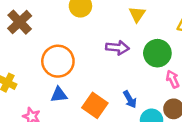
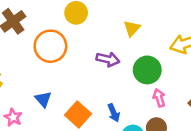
orange circle: (58, 61) -> (50, 46), moved
blue triangle: (59, 95) -> (43, 99), turned 48

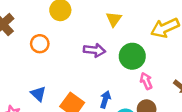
orange circle: (50, 46) -> (40, 44), size x0.6
blue arrow: (114, 113) -> (105, 99), turned -133

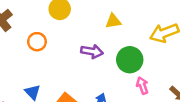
yellow triangle: (114, 19) -> (113, 21), turned 42

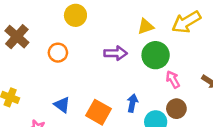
yellow triangle: (113, 21) -> (146, 26), moved

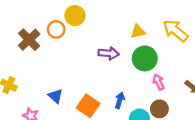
yellow arrow: (186, 22) -> (175, 31), turned 64
brown cross: (17, 37) -> (29, 40), moved
orange circle: (58, 53) -> (56, 29), moved

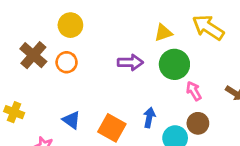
yellow circle: (75, 16) -> (70, 25), moved
orange circle: (56, 29) -> (67, 62), moved

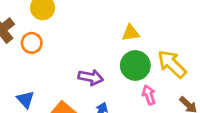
yellow arrow: (208, 27) -> (172, 64), moved
purple arrow: (130, 62) -> (91, 77), moved

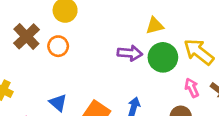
purple arrow: (91, 77) -> (130, 53), moved
pink arrow: (149, 95) -> (192, 88), moved

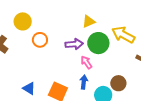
orange circle: (58, 46) -> (40, 40), moved
pink arrow: (192, 88) -> (86, 62), moved

